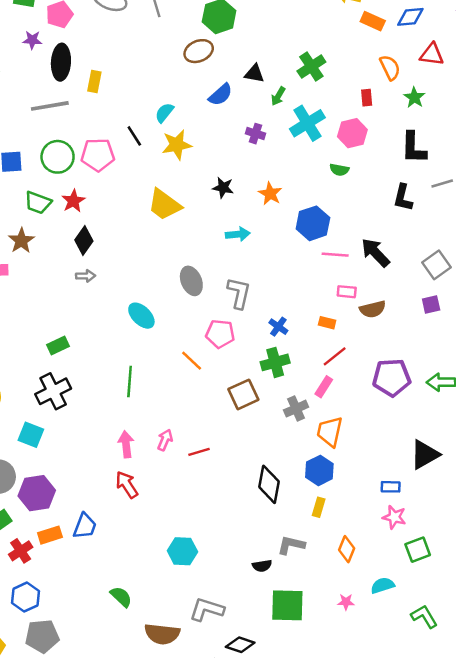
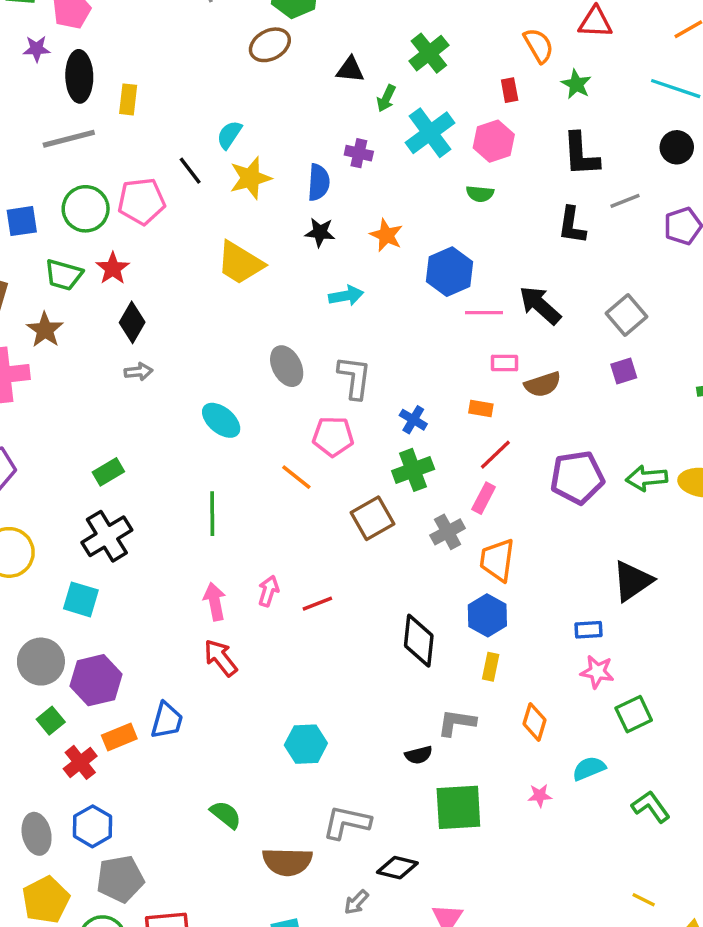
blue semicircle: (220, 95) -> (319, 182), moved, turned -40

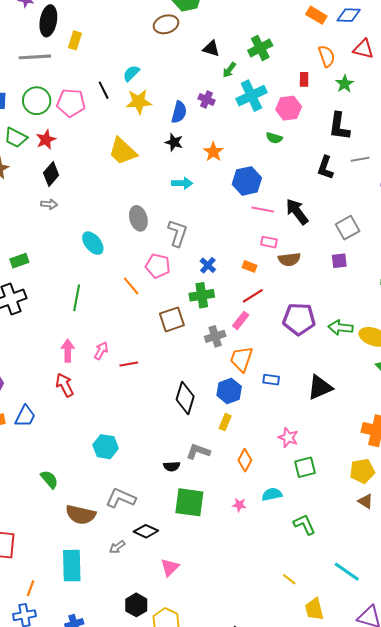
blue rectangle: (589, 630) -> (271, 380), moved

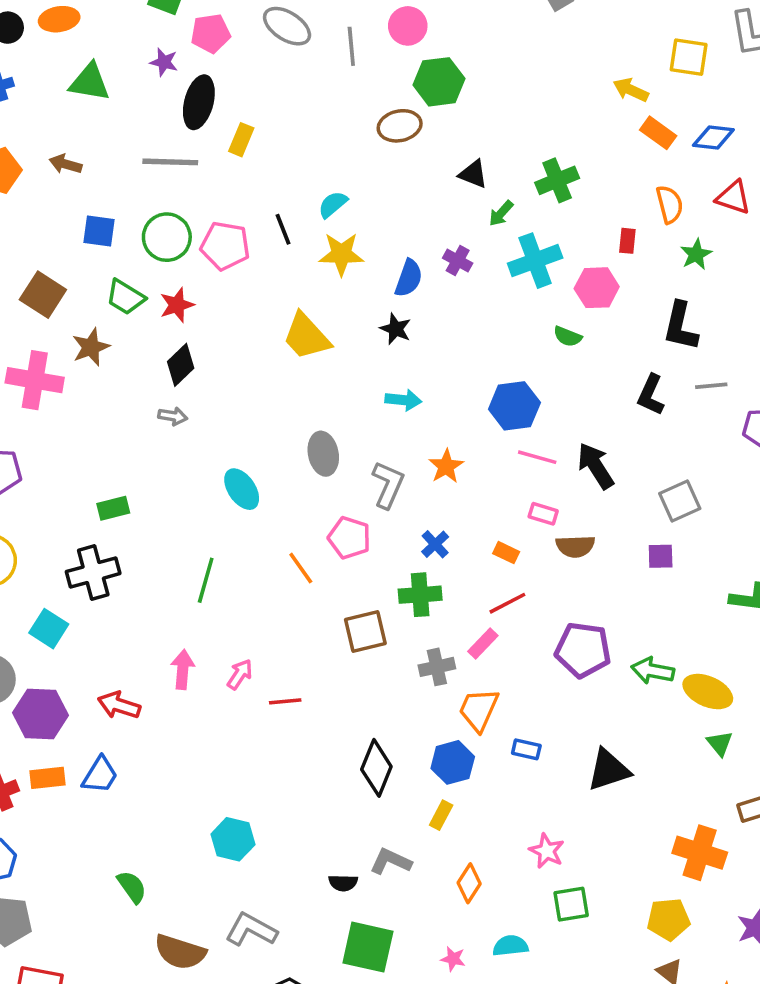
orange star: (213, 152) -> (446, 466), moved
red arrow: (65, 385) -> (119, 705), moved, turned -50

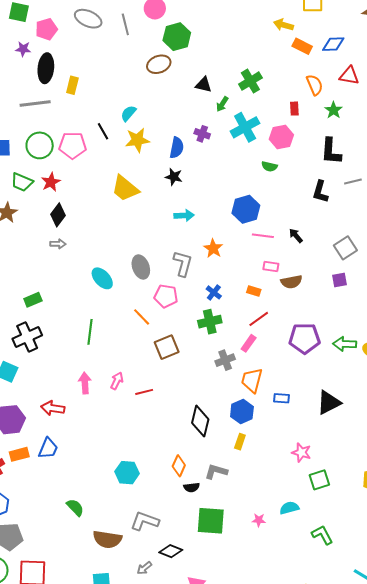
gray ellipse: (323, 454) -> (141, 267), moved
black arrow: (596, 466) -> (296, 236), size x0.6
brown square: (365, 632) -> (167, 347), moved
orange diamond: (469, 883) -> (179, 466), moved

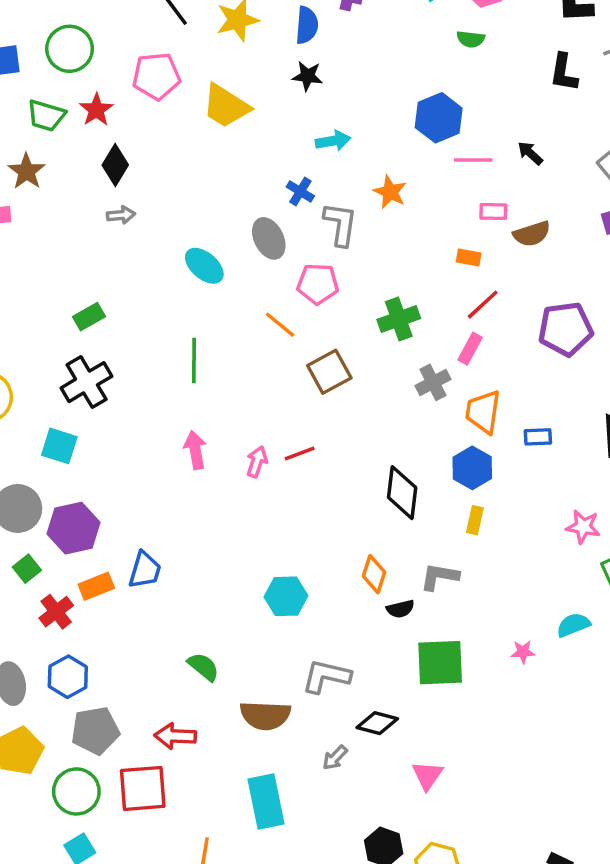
pink pentagon: (73, 145) -> (156, 76), moved
blue cross: (214, 292) -> (300, 191), moved
pink arrow: (117, 381) -> (257, 462), moved
red arrow: (53, 408) -> (175, 736), moved

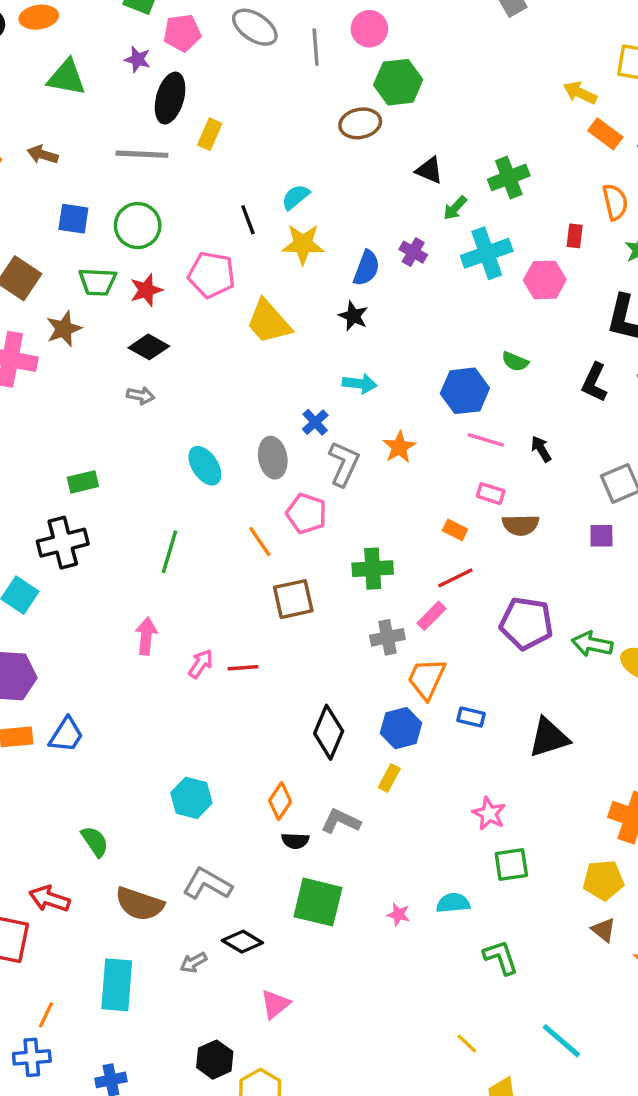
green semicircle: (471, 39) -> (515, 362), moved
green trapezoid: (46, 116) -> (98, 282), turned -30
black diamond: (115, 165) -> (149, 347), turned 72

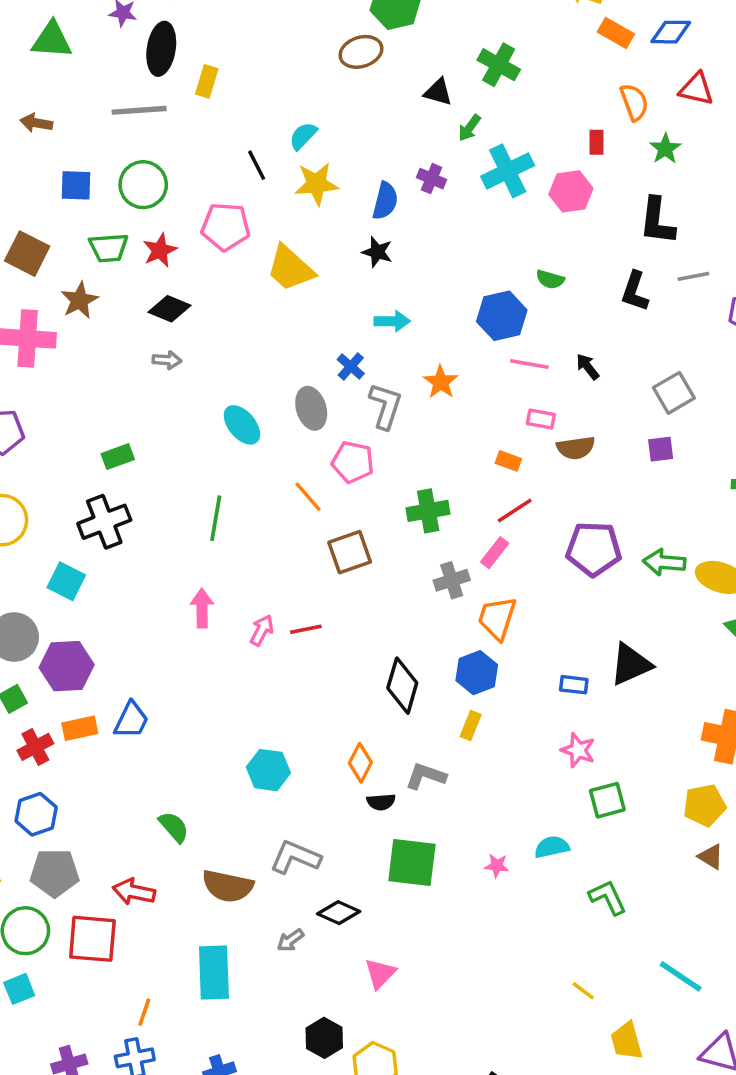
green cross: (509, 177) -> (499, 65), moved, turned -33
blue rectangle: (471, 717) -> (574, 685), moved

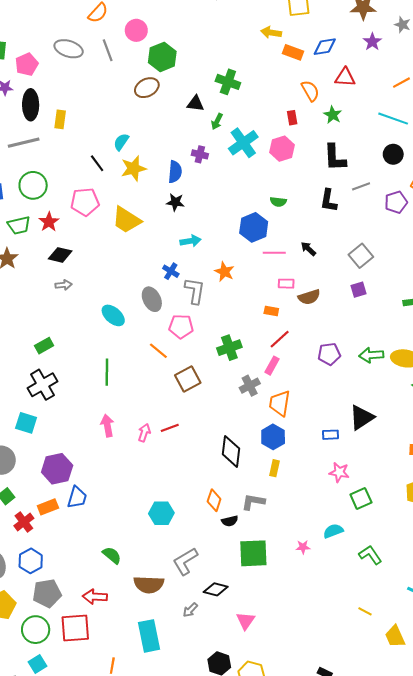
purple pentagon: (594, 549) -> (329, 354), size x0.7
purple hexagon: (67, 666) -> (57, 469), moved
gray L-shape: (295, 857) -> (185, 561), turned -44

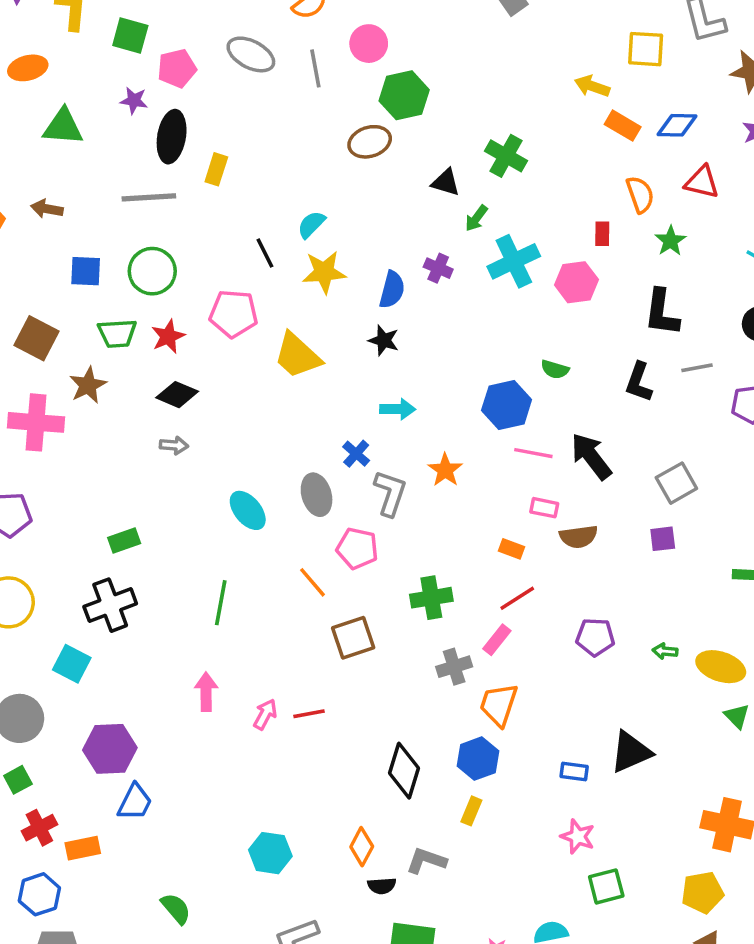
black arrow: (308, 249) -> (591, 456), size x1.8
green arrow: (371, 355) -> (665, 651), size x0.6
orange rectangle: (48, 507) -> (83, 848), moved

